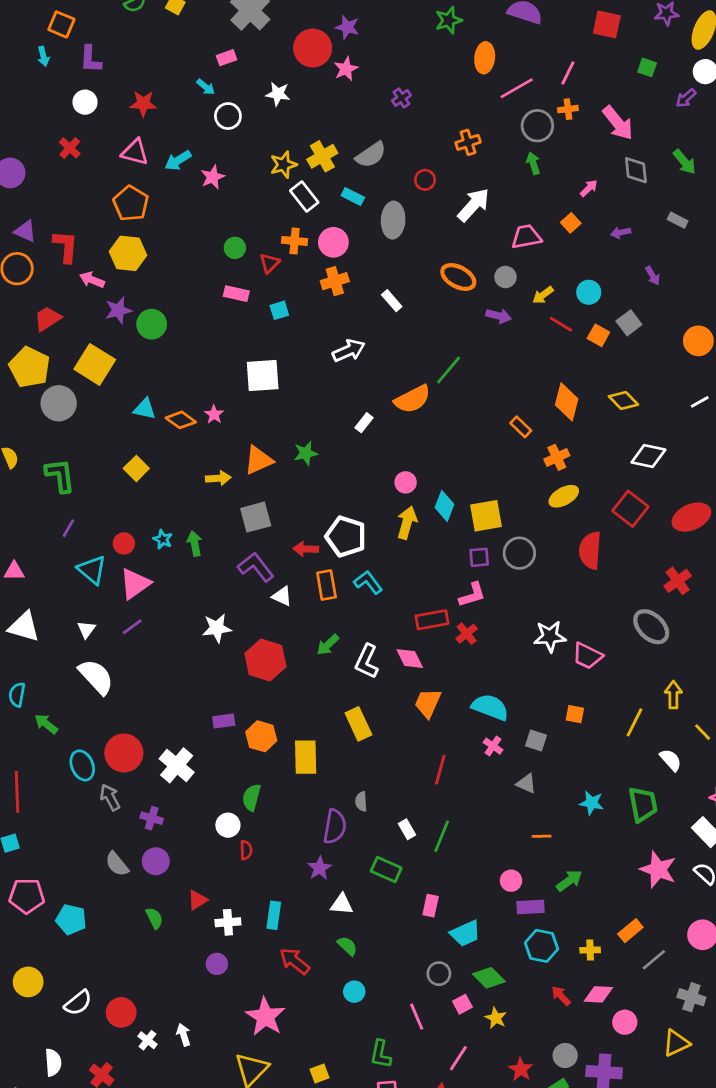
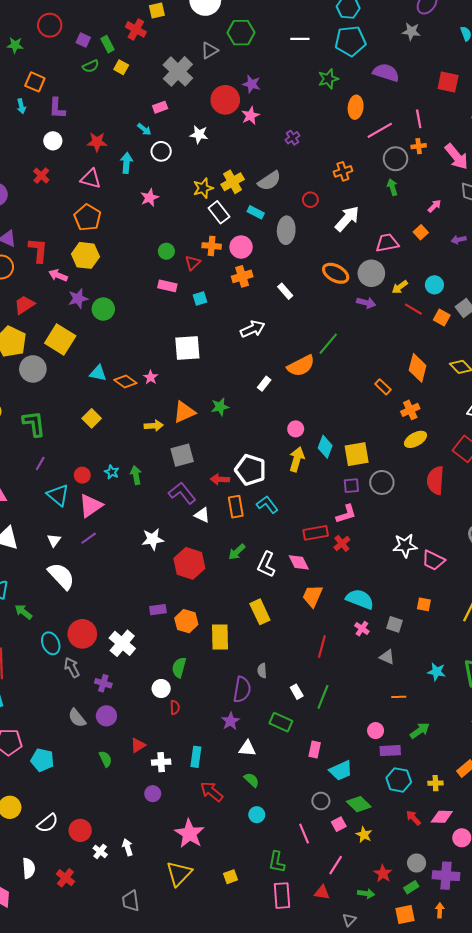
pink line: (568, 73) -> (419, 119), turned -36
cyan arrow: (178, 160) -> (126, 163), moved, turned 126
gray circle: (505, 277) -> (371, 273), size x1.6

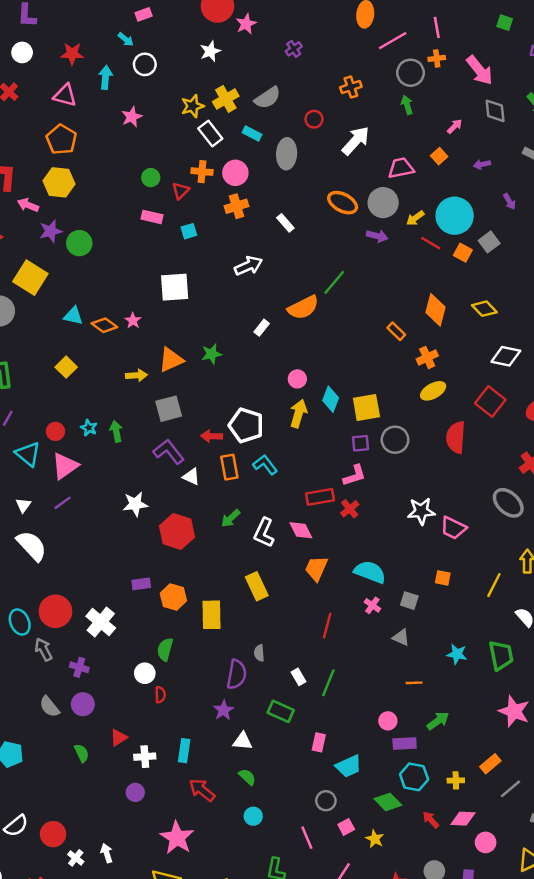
white star: (199, 135) -> (210, 51), moved, turned -30
cyan circle: (434, 285) -> (455, 216), size x1.8
green diamond: (359, 804) -> (388, 802), moved

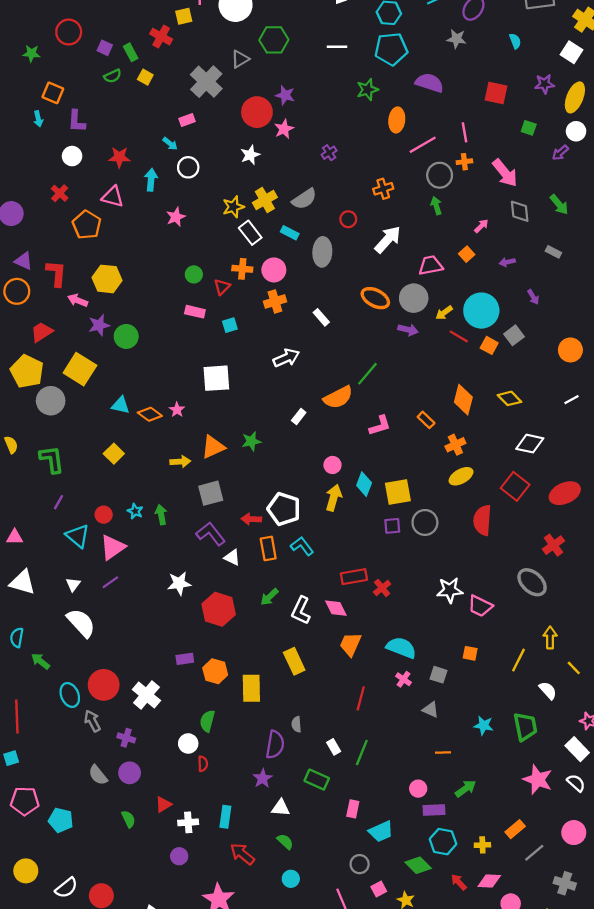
orange pentagon: (61, 139) -> (87, 225), moved
pink L-shape: (355, 475) -> (380, 426), moved

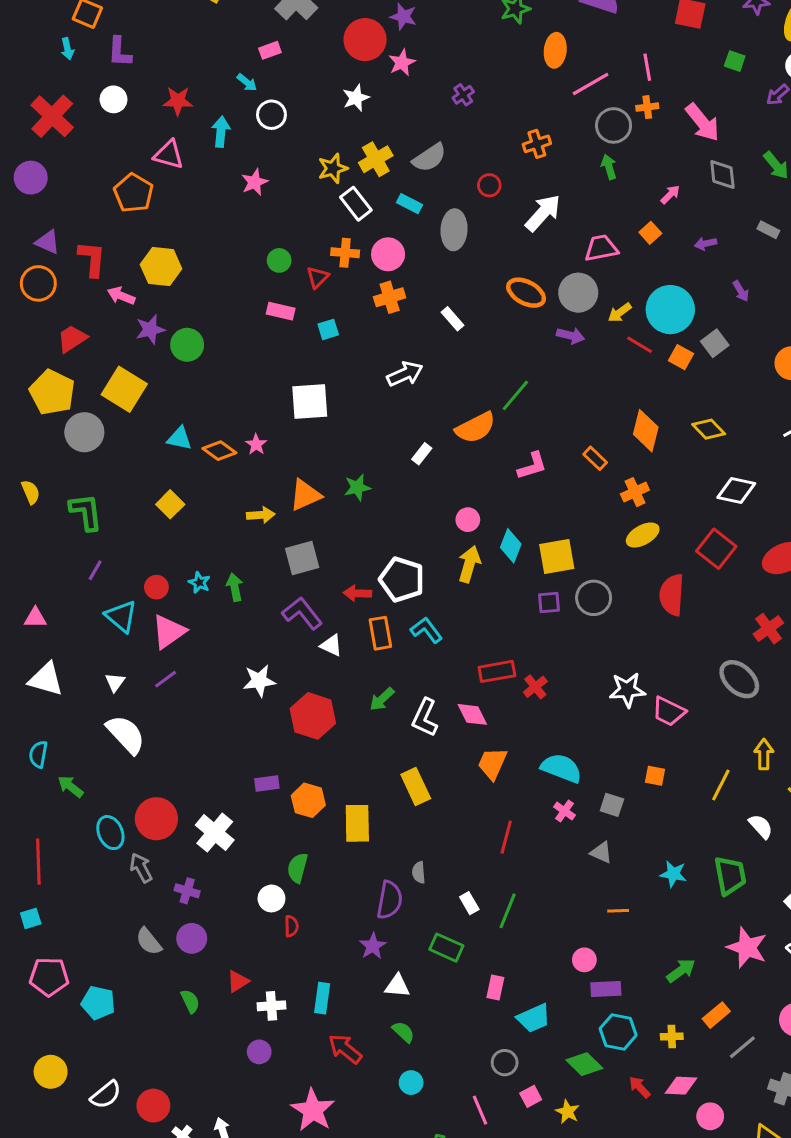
red cross: (60, 193) -> (52, 116), moved, size x1.8
green arrow: (466, 789) -> (681, 971), moved

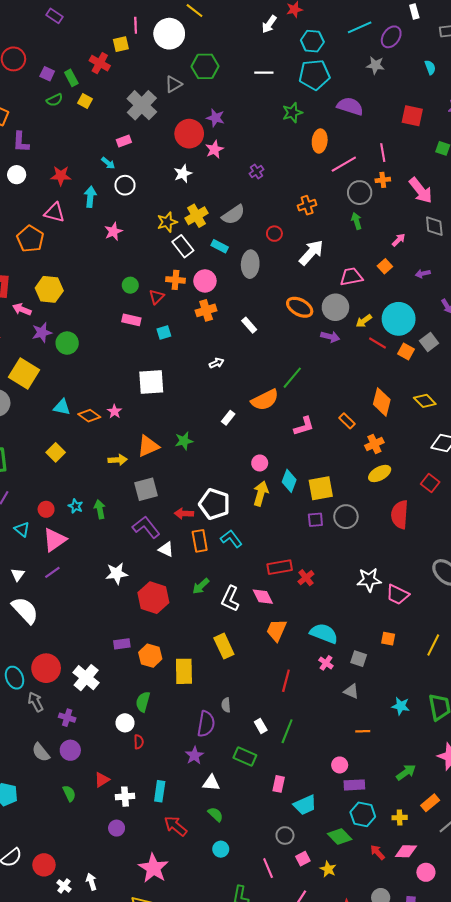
white arrow: (405, 374) -> (217, 363), size x0.6
red square: (716, 549) -> (430, 483), size x0.7
cyan triangle: (121, 616) -> (22, 529), size x0.7

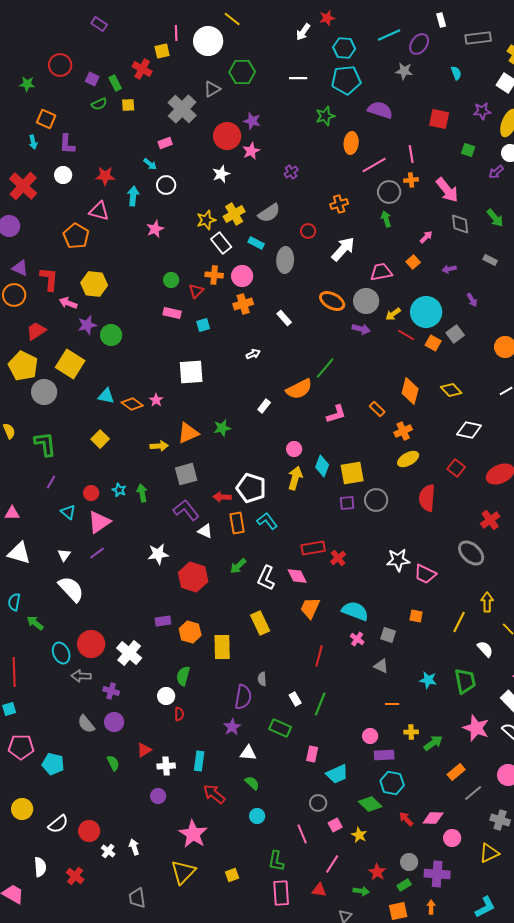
yellow square: (85, 101) -> (128, 105), turned -32
gray arrow: (36, 702) -> (81, 676), turned -60
yellow cross: (400, 818) -> (411, 732), moved

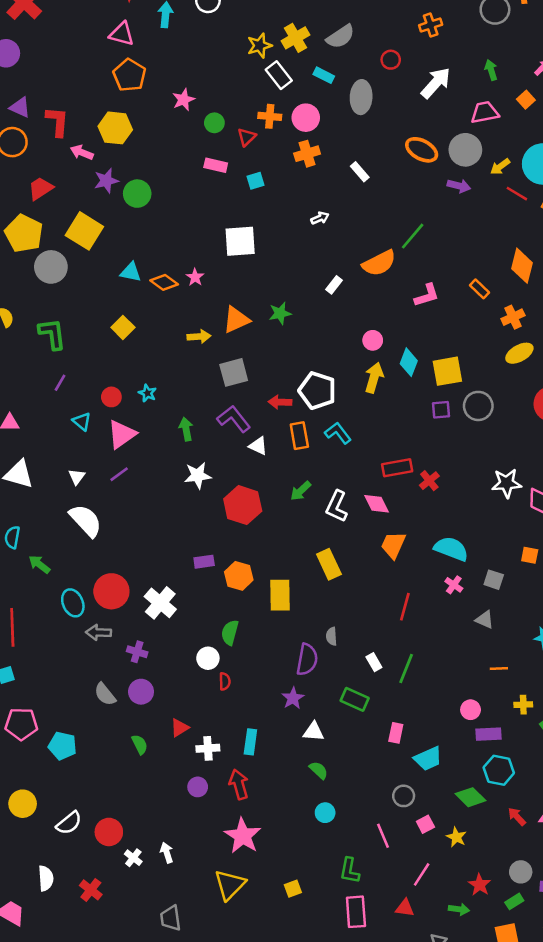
green arrow: (386, 219) -> (491, 70), moved
pink star: (155, 229) -> (183, 100), moved
orange pentagon: (76, 236) -> (129, 75), moved
green arrow: (142, 493) -> (186, 429), moved
red arrow: (214, 794) -> (239, 784), moved, turned 35

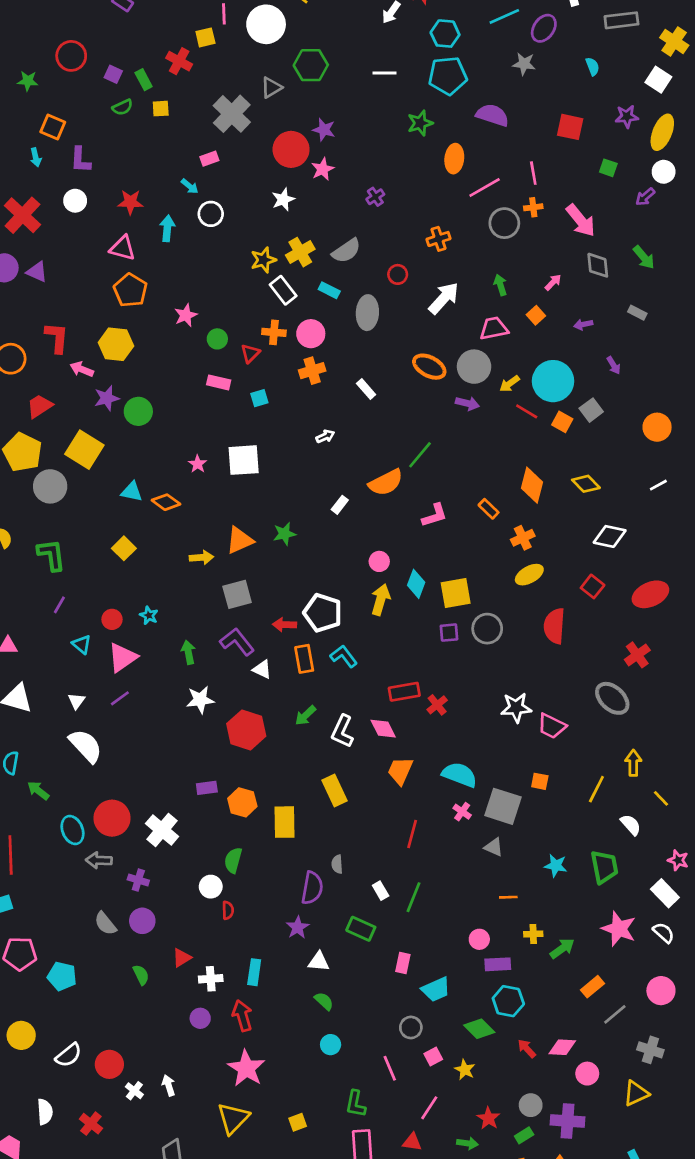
purple triangle: (20, 107) -> (37, 272), moved
pink star: (195, 277) -> (198, 464), moved
gray square: (494, 580) -> (503, 806), size x1.8

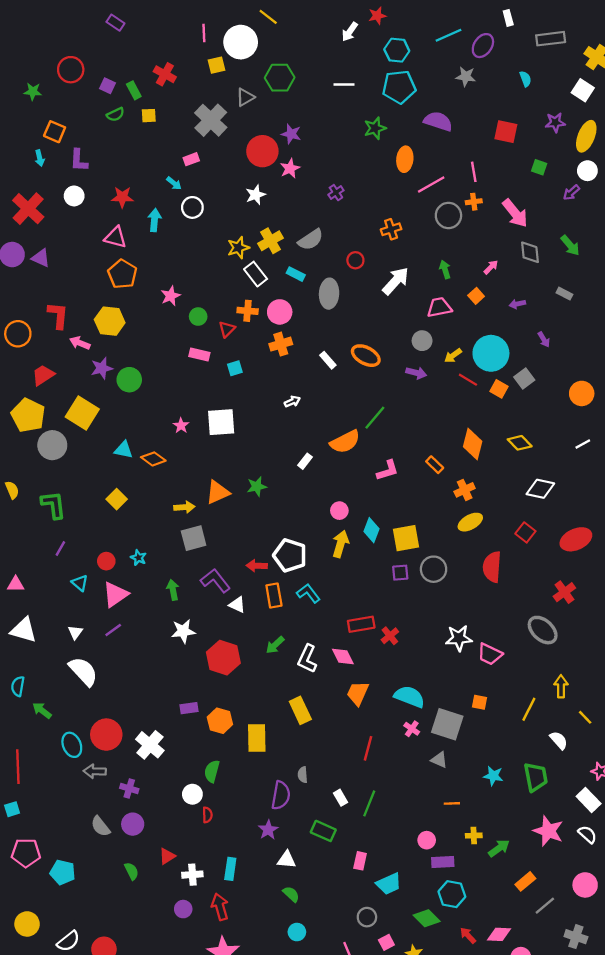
yellow square: (205, 37) -> (217, 65), moved
orange ellipse: (429, 367) -> (366, 356), moved
gray circle: (474, 367) -> (422, 341), size x0.7
gray square: (237, 594) -> (194, 538), moved

